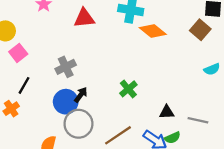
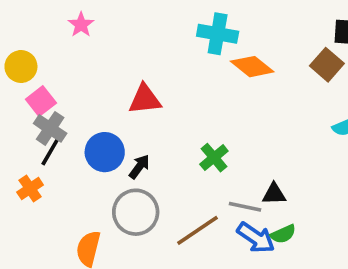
red triangle: (84, 18) -> (145, 99), moved
gray cross: (66, 67) -> (50, 128), moved, turned -30
blue circle: (66, 102) -> (105, 152), moved
gray line: (198, 120) -> (245, 207), moved

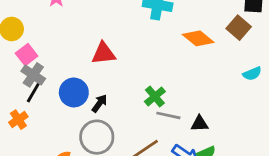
orange diamond: (252, 67) -> (198, 38), moved
gray line: (245, 207) -> (168, 115), moved

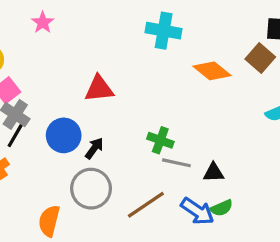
green cross: (155, 97) -> (160, 140), turned -30

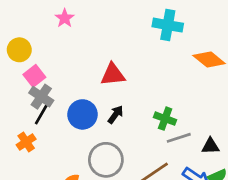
black arrow: (94, 148) -> (116, 114), moved
gray line: (176, 163) -> (179, 138), turned -30

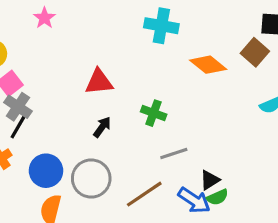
blue circle: (83, 114) -> (46, 171), moved
green cross: (165, 119) -> (154, 113), moved
black triangle: (210, 146) -> (210, 180), moved, turned -30

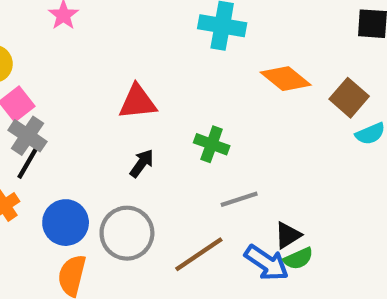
brown square: (255, 52) -> (349, 98), moved

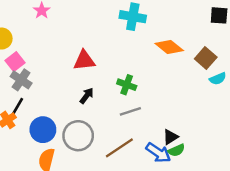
black line: (27, 163) -> (17, 107), moved
gray line: (239, 199) -> (130, 111), moved

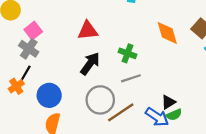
orange diamond: (169, 47) -> (167, 33), moved, turned 35
pink square: (15, 62) -> (33, 31), moved
black arrow: (87, 96) -> (90, 64), size x1.5
gray circle: (78, 136) -> (100, 100), moved

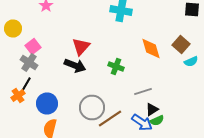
red triangle: (88, 31) -> (81, 46), turned -42
black arrow: (90, 64) -> (75, 66), moved, turned 75
gray line: (131, 78) -> (143, 92), moved

